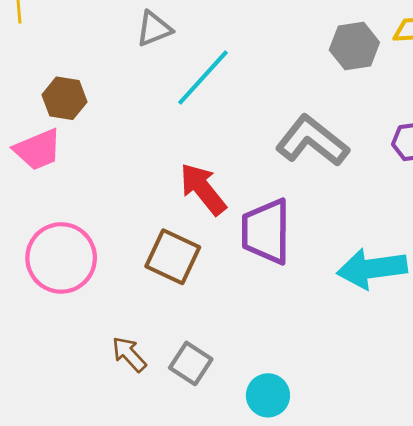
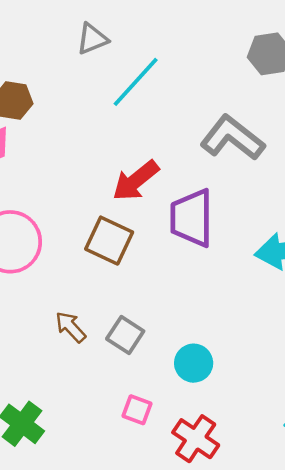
red arrow: (203, 189) -> (136, 181), turned -90

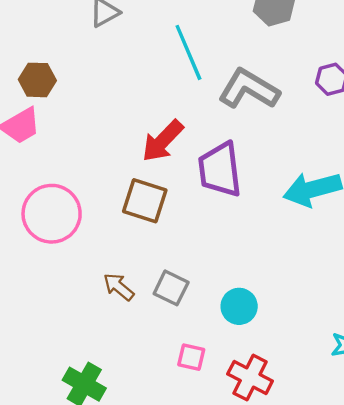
cyan line: (136, 82) -> (188, 52), moved, turned -58

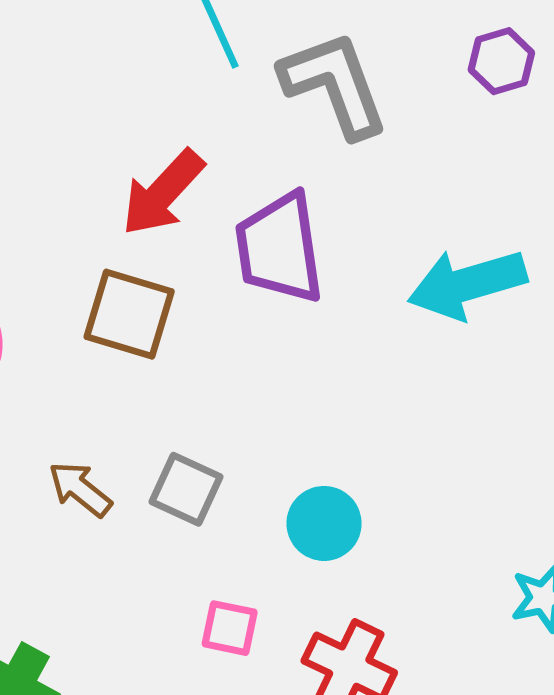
gray L-shape: (249, 89) -> (334, 84), turned 40

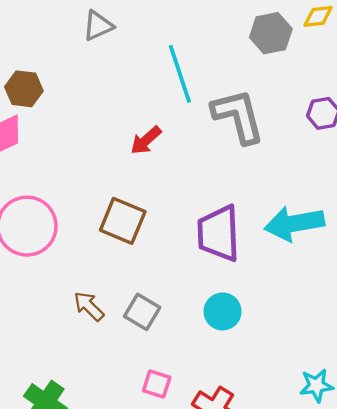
red arrow: (163, 193) -> (146, 140), moved, size x0.7
purple trapezoid: (279, 248) -> (219, 233), moved
cyan circle: (324, 523) -> (223, 311), moved

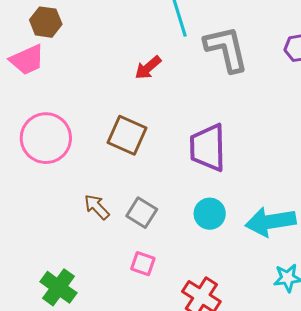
cyan arrow: (294, 224) -> (271, 222), moved
pink square: (157, 384) -> (143, 264), moved

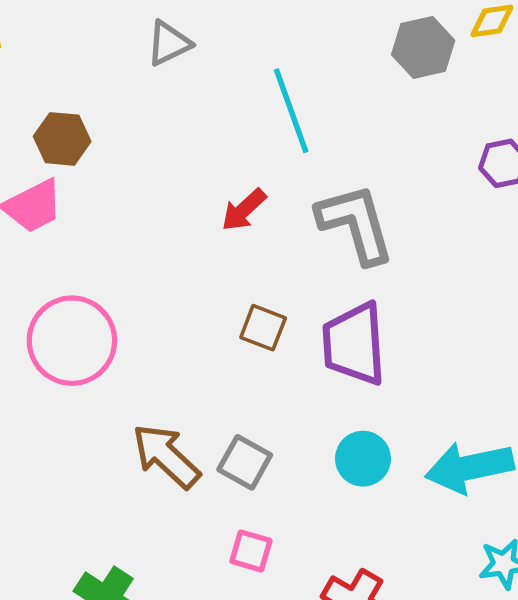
gray L-shape: (226, 49) -> (356, 224), moved
brown square: (127, 135) -> (263, 328), moved, size x0.7
brown arrow: (97, 207) -> (166, 456), size x1.5

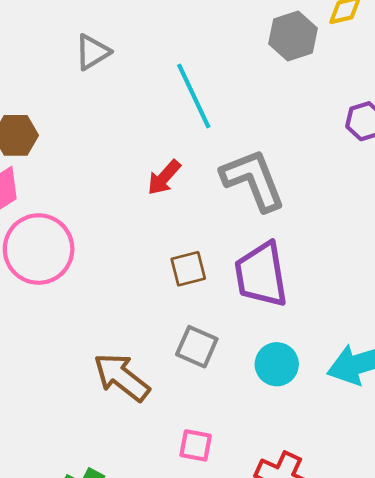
brown square: (263, 328) -> (188, 269), turned -30
pink circle: (72, 341) -> (39, 249), moved
gray square: (245, 462) -> (197, 347), moved

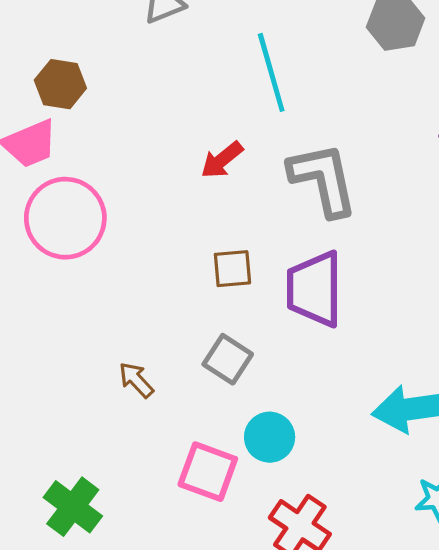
cyan circle: (277, 364) -> (270, 437), moved
brown arrow: (122, 377) -> (136, 380), size x0.6
pink square: (196, 445) -> (208, 472), size x1.5

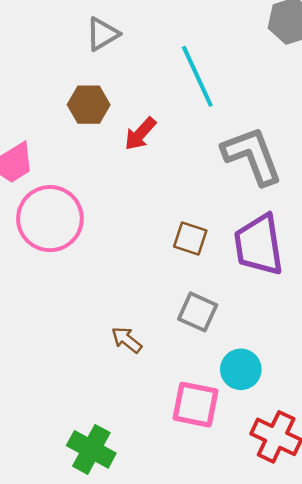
brown hexagon: (60, 84) -> (89, 105), moved
red arrow: (222, 160) -> (140, 134), moved
brown square: (232, 269) -> (190, 239), turned 32

